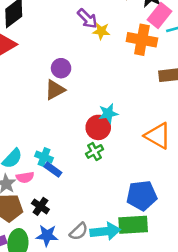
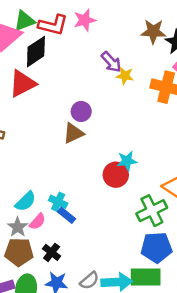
green cross: (95, 152) -> (152, 211), moved, size x1.6
pink semicircle: (25, 177) -> (37, 222), turned -42

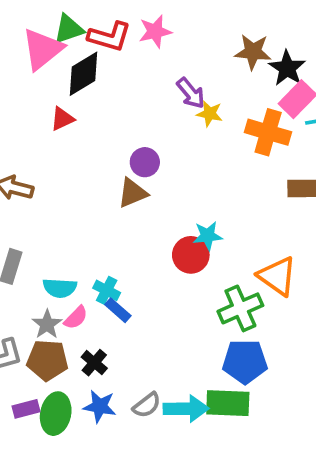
red triangle: (22, 84) -> (62, 119), size x0.6
cyan semicircle: (25, 201) -> (60, 288), turned 45

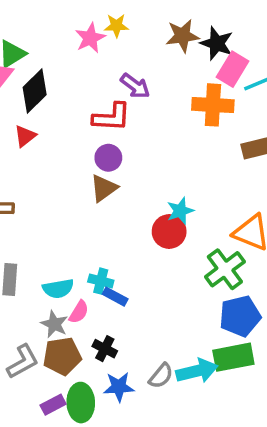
red L-shape: (109, 37) -> (112, 117), moved
yellow star: (210, 114) -> (116, 26), moved

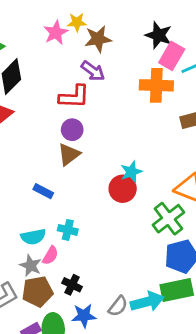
brown star: (182, 36) -> (98, 39), moved
blue rectangle: (115, 297) -> (43, 191), moved

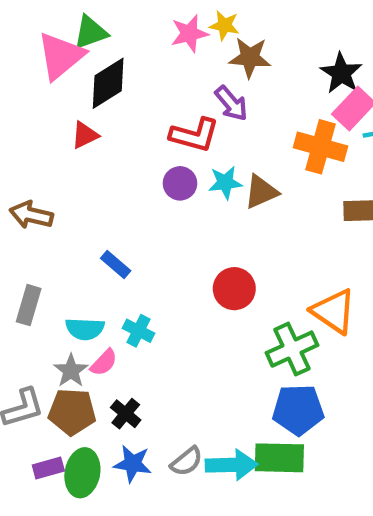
brown triangle: (69, 154) -> (261, 192), moved
cyan star: (131, 172) -> (225, 183), moved

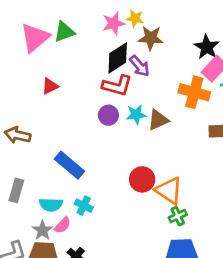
green triangle: (90, 32) -> (64, 32), moved
black diamond: (108, 83) -> (118, 58), moved
blue rectangle: (116, 264) -> (69, 165), size x1.6
orange triangle: (334, 311) -> (169, 190), moved
green cross: (292, 349) -> (178, 216), size x0.6

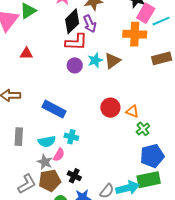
purple arrow: (140, 66) -> (90, 24), turned 30
red triangle: (50, 86) -> (26, 54), turned 40
orange triangle: (169, 190) -> (132, 111), size x0.6

